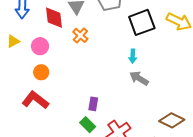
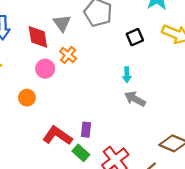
black square: (142, 22) -> (135, 37), size x0.6
pink circle: (40, 46) -> (45, 69), moved
red L-shape: (35, 100) -> (57, 136), moved

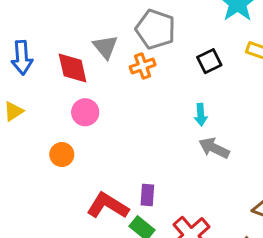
orange cross: (68, 55) -> (143, 66), moved, turned 35

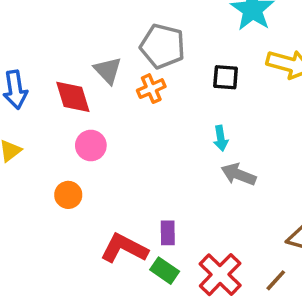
black square: (209, 61) -> (226, 77), turned 35

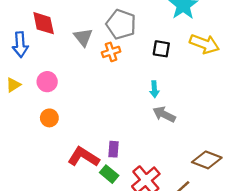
red diamond: (73, 97) -> (44, 23), moved
pink circle: (91, 145) -> (47, 82), moved

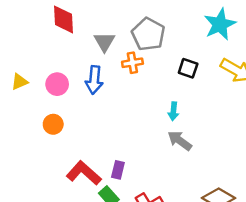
blue arrow: (20, 45) -> (94, 80), moved

